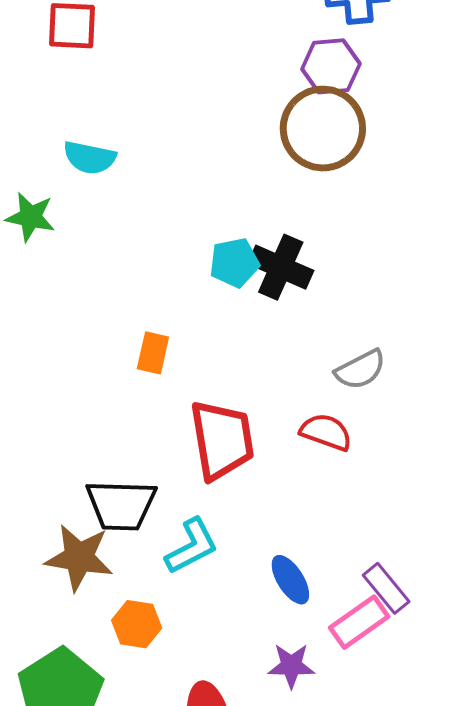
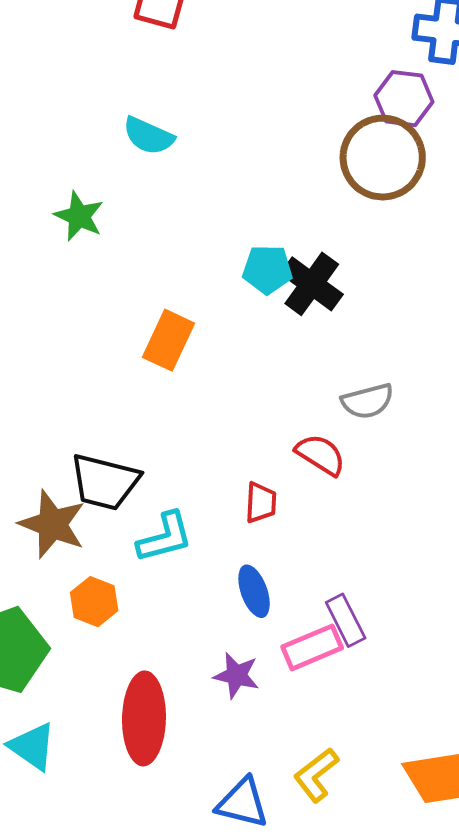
green star: (30, 217) -> (79, 216), moved
orange rectangle: (153, 353) -> (168, 340), size x1.4
red trapezoid: (222, 440) -> (261, 502), moved, size x0.5

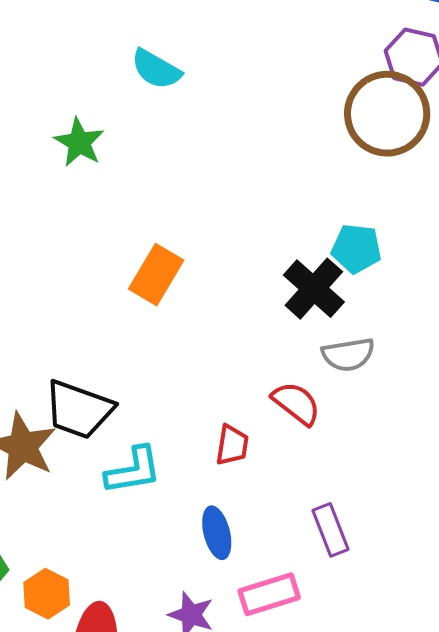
cyan pentagon: (267, 269) -> (356, 249), moved
black cross: (312, 284) -> (314, 289), moved
orange hexagon: (94, 602) -> (47, 594), moved
purple rectangle: (346, 620) -> (331, 530), moved

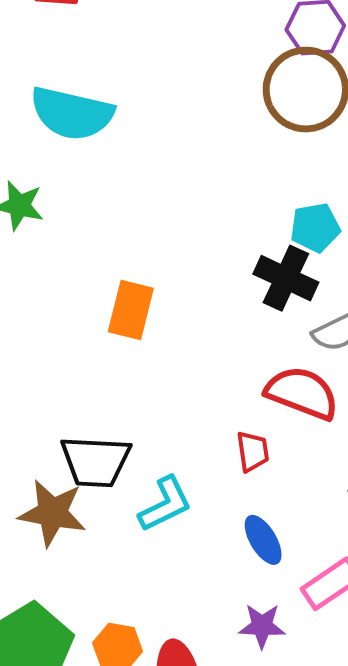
cyan semicircle: (156, 69) -> (72, 113), size x1.6
red semicircle: (296, 403) -> (302, 393), size x1.4

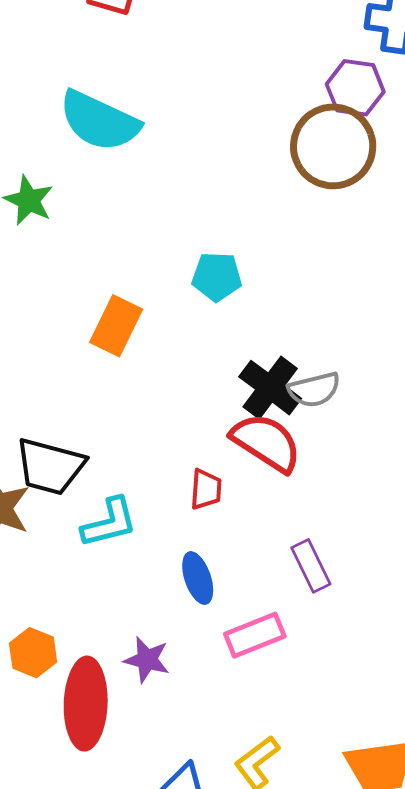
cyan pentagon: (315, 228) -> (217, 277), moved
black cross: (286, 278) -> (270, 388), moved
purple star: (262, 626) -> (147, 660), moved

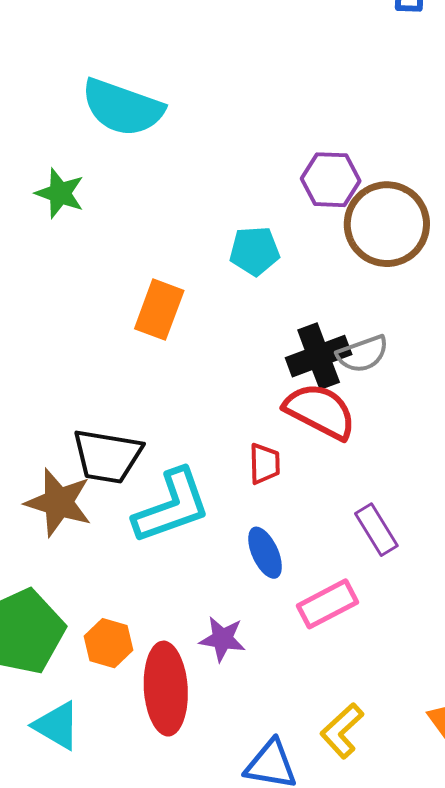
purple hexagon: (355, 88) -> (331, 180), moved
brown circle: (333, 146) -> (387, 224), moved
black cross: (270, 388) -> (319, 356), turned 38
cyan L-shape: (109, 523) -> (172, 506), size x1.4

